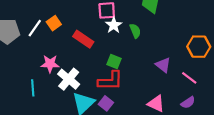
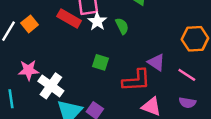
red rectangle: (83, 39) -> (69, 18), moved
red L-shape: (110, 81) -> (136, 80), moved
purple semicircle: (188, 102) -> (187, 103), turned 48

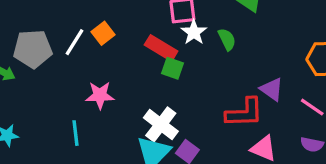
red rectangle: (69, 18) -> (161, 48), moved
green square: (100, 62) -> (172, 68), moved
white cross: (51, 86) -> (161, 124), moved

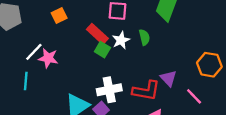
white star: (194, 32) -> (121, 40), moved
white line: (74, 42) -> (34, 52), moved
white cross: (161, 124) -> (109, 90), moved, turned 30

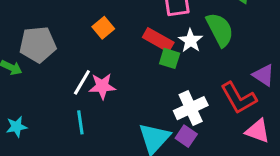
green semicircle: (144, 37) -> (220, 30), size x1.6
red L-shape: (146, 91) -> (239, 98), turned 64

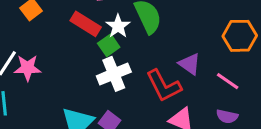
green square: (170, 58) -> (109, 45), moved, turned 35
white cross: (191, 108) -> (114, 74), moved

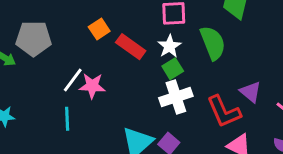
red rectangle: (86, 24) -> (131, 47), moved
white star: (118, 26) -> (169, 46), moved

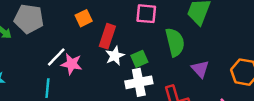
white star: (169, 46) -> (115, 56), moved
red rectangle: (131, 47) -> (107, 36), turned 65
purple triangle: (251, 92) -> (200, 69), moved

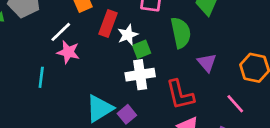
white star: (115, 56) -> (128, 35), moved
white line: (56, 57) -> (61, 32), moved

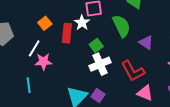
white star: (128, 35) -> (82, 23), moved

